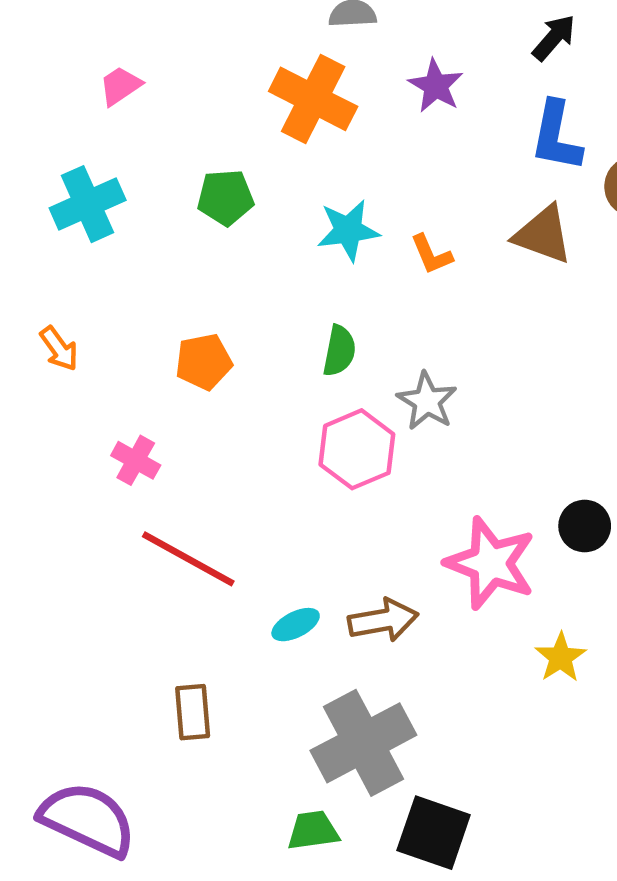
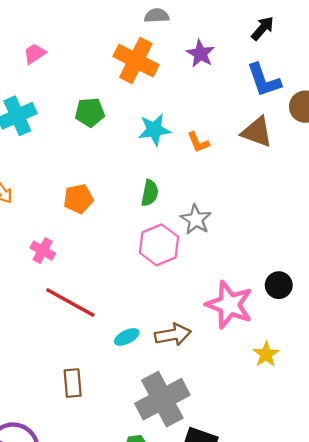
blue L-shape: (556, 136) -> (264, 80), turned -30

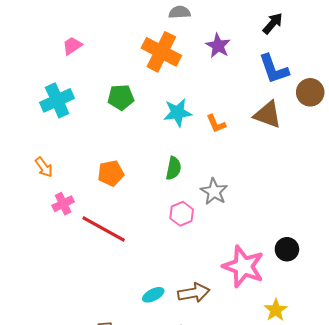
pink hexagon: (159, 245) -> (182, 214), size x0.7
pink cross: (43, 251) -> (63, 204), moved, turned 35
red line: (70, 302) -> (104, 229), moved

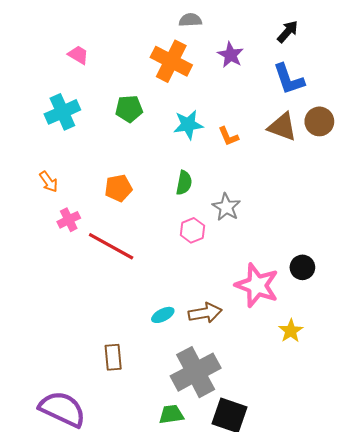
pink trapezoid: (72, 46) -> (78, 55), turned 65
brown circle: (310, 92) -> (319, 121), moved

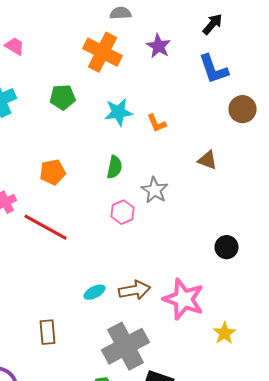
brown triangle: (282, 127) -> (208, 160), moved, size x0.7
pink star: (257, 285) -> (184, 299), moved
yellow star: (291, 331) -> (224, 333), moved

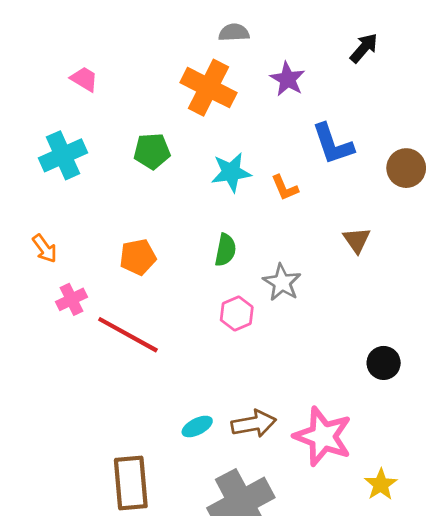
blue L-shape: (214, 69) -> (333, 144), moved
brown triangle: (208, 160) -> (357, 240), turned 35
brown rectangle: (48, 332) -> (131, 483), size x1.5

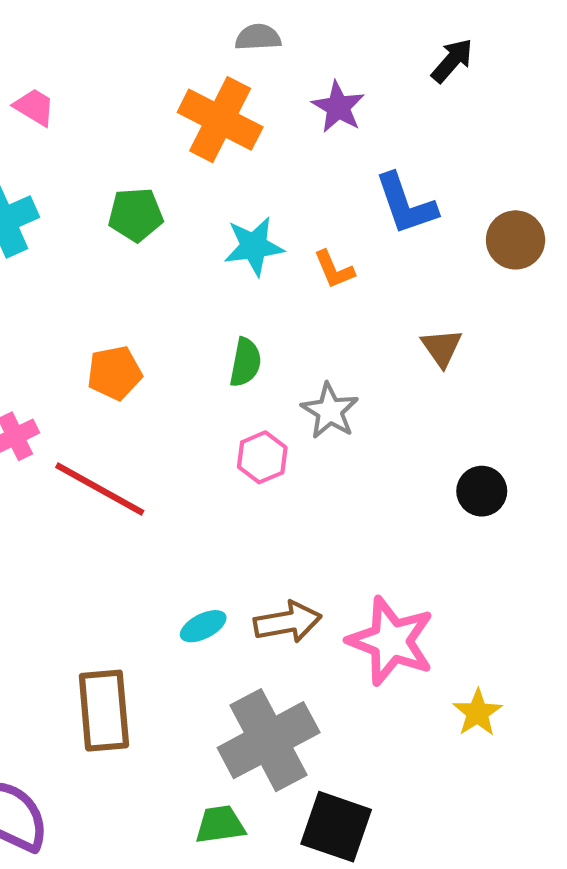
black circle: (384, 363) -> (482, 491), moved

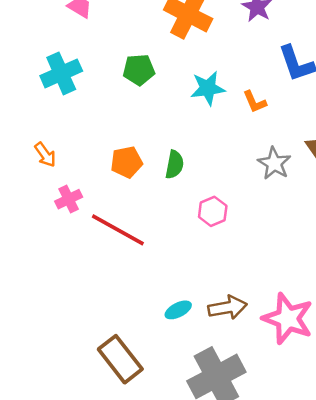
green semicircle: (245, 362) -> (175, 165), moved
gray star: (330, 411) -> (274, 163), moved
brown rectangle: (104, 711) -> (120, 359), turned -33

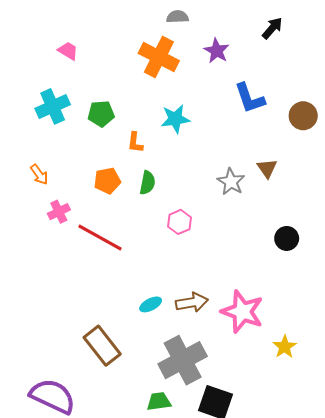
green pentagon: (139, 70) -> (101, 114), moved
orange L-shape: (255, 102) -> (135, 143), moved, turned 30

